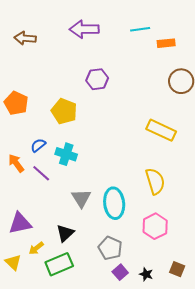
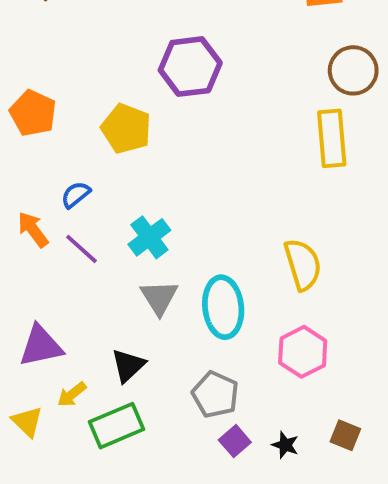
purple hexagon: (97, 79) -> (190, 67), size x1.4
yellow rectangle: (161, 130) -> (332, 138), moved, turned 60
cyan cross: (66, 154) -> (149, 237), moved, turned 35

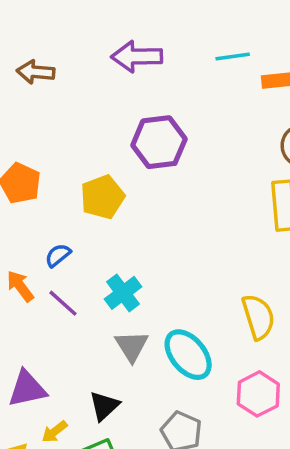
yellow pentagon: (126, 129) -> (102, 197), turned 30
cyan ellipse: (223, 307) -> (188, 355), turned -34

